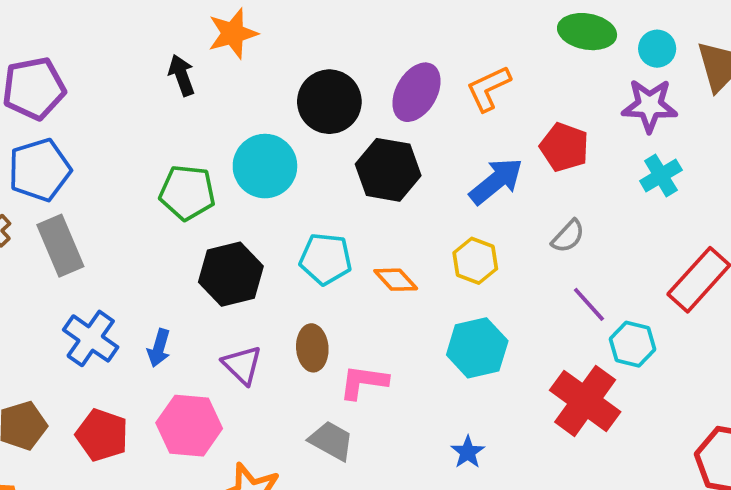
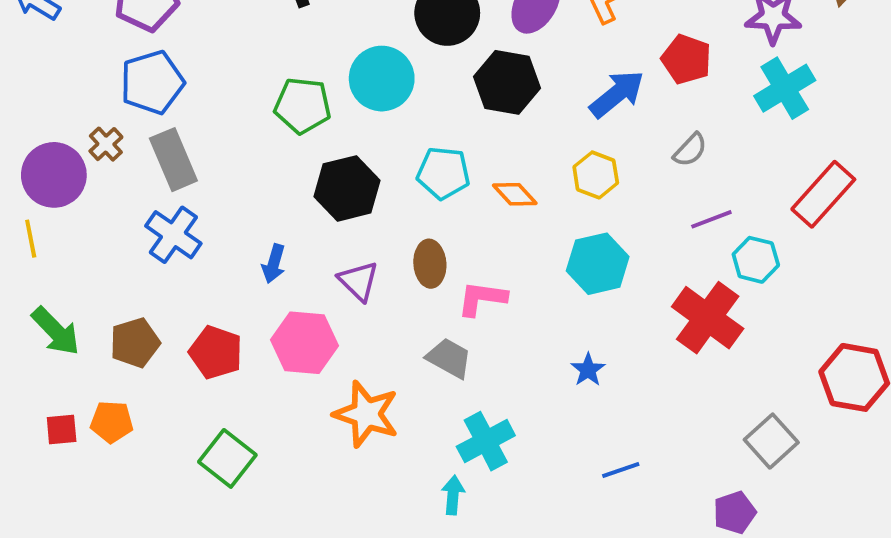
cyan cross: (661, 176) -> (785, 88), size x1.4
purple line: (589, 304) -> (711, 219), turned -69
blue cross: (91, 338) -> (173, 235), moved

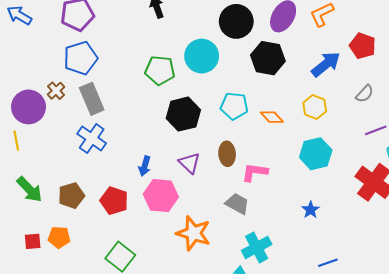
blue arrow: (274, 264) -> (145, 166), moved

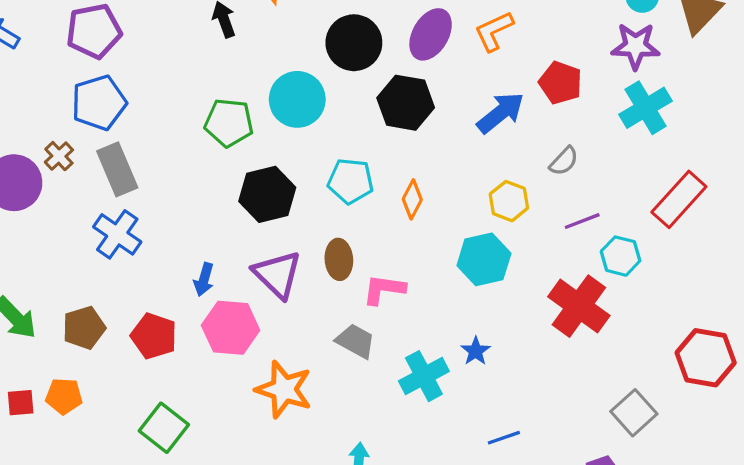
yellow hexagon: (315, 107) -> (509, 201), moved
orange diamond: (272, 117) -> (412, 199), turned 70
purple triangle: (189, 163) -> (277, 274), size x1.4
cyan cross: (257, 247) -> (424, 376), moved

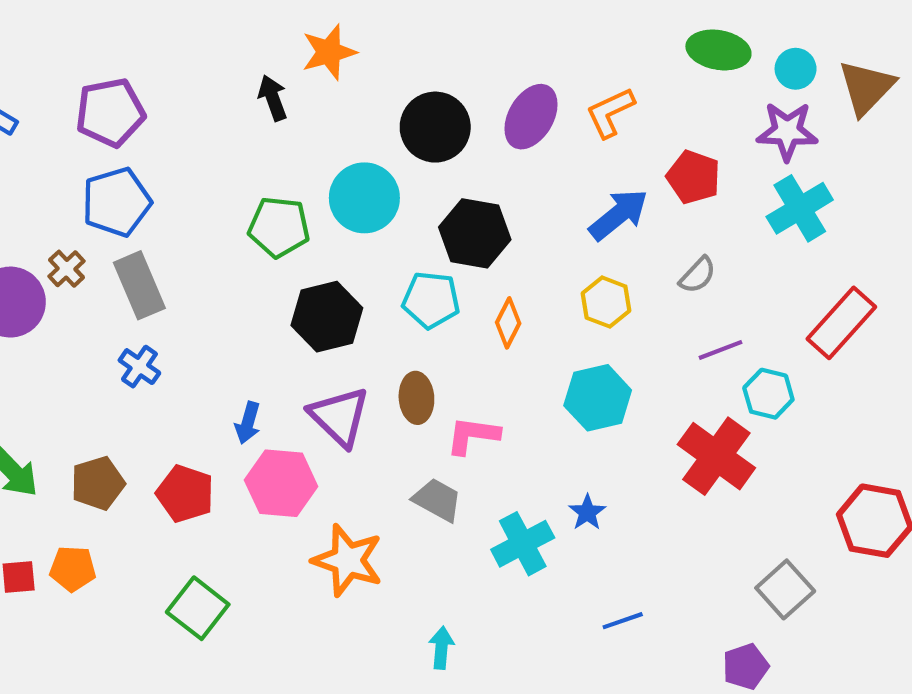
black hexagon: (406, 103) -> (475, 233), moved
yellow hexagon: (509, 201) -> (606, 302), moved
blue cross: (117, 234) -> (139, 367), size x0.7

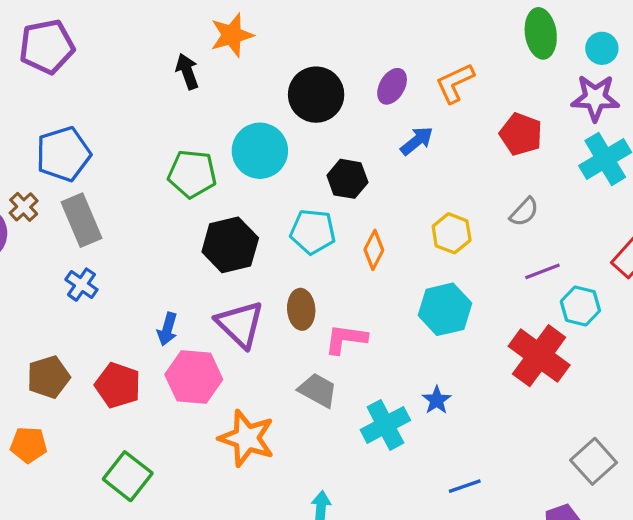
green ellipse: (718, 50) -> (541, 33), turned 72
purple pentagon: (110, 112) -> (47, 47), moved
purple ellipse: (531, 117) -> (392, 86), size x0.7
blue arrow: (618, 215) -> (417, 141), moved, size x0.7
black hexagon: (475, 233) -> (347, 179), size x0.7

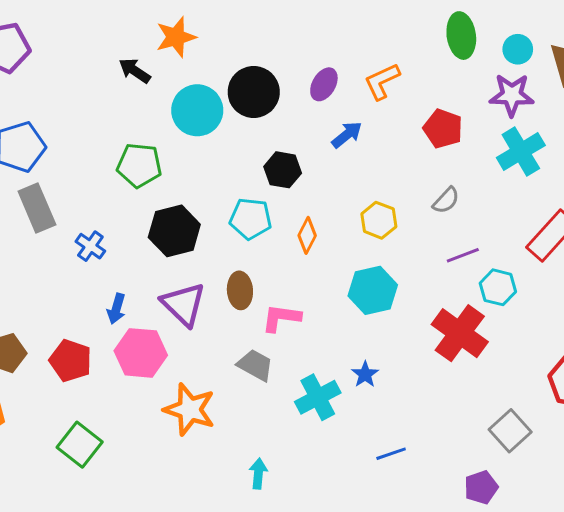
black arrow: (187, 71) -> (135, 71), turned -36
cyan circle: (260, 151) -> (197, 110), moved
blue cross: (81, 285) -> (90, 246), moved

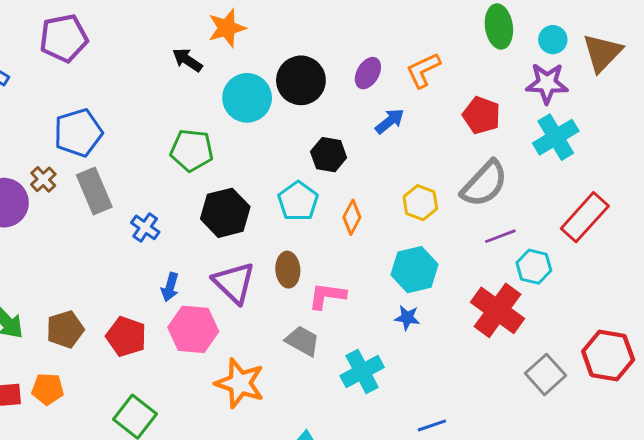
gray semicircle: (446, 200) -> (484, 184), size x1.8
cyan pentagon: (251, 219) -> (298, 201), turned 30
blue star: (365, 374) -> (407, 318), moved, turned -30
gray square: (510, 431) -> (546, 374), moved

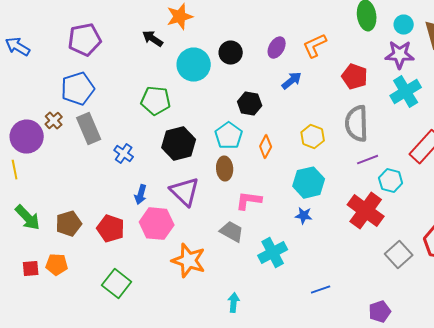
purple pentagon: (64, 38) -> (85, 40), moved
black circle: (301, 80) -> (231, 53), size x0.7
gray semicircle: (484, 184) -> (357, 124), turned 135
brown ellipse: (288, 270) -> (225, 169), moved

